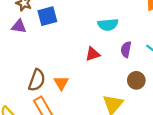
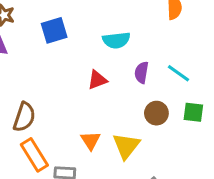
blue square: (47, 16) -> (54, 30), moved
orange triangle: (61, 83) -> (90, 140), moved

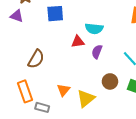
purple semicircle: (142, 72) -> (97, 52), moved
red triangle: (97, 80) -> (78, 42), moved
brown semicircle: (24, 117) -> (36, 59), moved

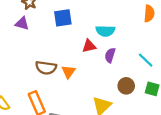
brown semicircle: (36, 59) -> (46, 68), turned 72
orange triangle: (63, 90) -> (68, 72), moved

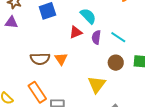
cyan semicircle: (105, 31) -> (88, 16), turned -126
cyan line: (146, 60) -> (118, 37), moved

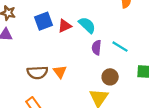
red triangle: (76, 32) -> (65, 26), moved
brown circle: (116, 63) -> (110, 77), moved

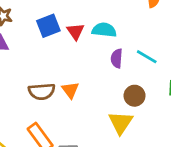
cyan semicircle: (87, 25) -> (104, 30), turned -36
red triangle: (65, 26) -> (75, 31), turned -40

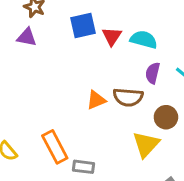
orange triangle: (70, 90) -> (96, 100), turned 36
brown semicircle: (42, 92) -> (128, 97), moved

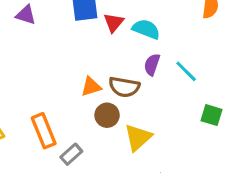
brown circle: (166, 117) -> (107, 115), moved
gray rectangle: (84, 167) -> (71, 154), turned -55

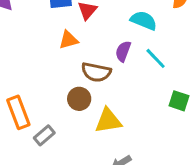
cyan semicircle: (146, 29) -> (144, 21), moved
orange triangle: (91, 87) -> (68, 40), moved
yellow triangle: (138, 137) -> (108, 121), turned 32

